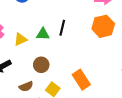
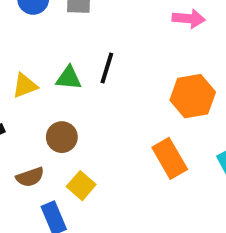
orange hexagon: (103, 26) -> (193, 96), moved
orange rectangle: (81, 80) -> (170, 158), moved

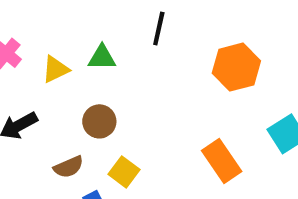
black line: (107, 68) -> (159, 28), moved
orange rectangle: (170, 158) -> (222, 161), moved

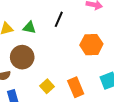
brown circle: (99, 121) -> (22, 57), size x1.5
yellow square: (124, 172) -> (47, 86), moved

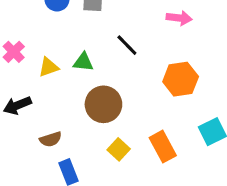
black line: (59, 19) -> (127, 45), turned -63
brown circle: (22, 57) -> (103, 104), moved

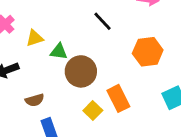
green triangle: (83, 62) -> (59, 52), moved
orange rectangle: (163, 147) -> (118, 98), moved

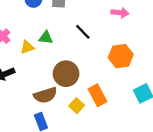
green triangle: (59, 52) -> (46, 38), moved
brown semicircle: (35, 100) -> (45, 95), moved, size x1.5

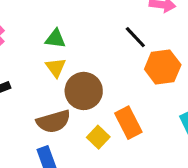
black line: (83, 32) -> (135, 37), moved
yellow triangle: (27, 47) -> (56, 67), moved, turned -48

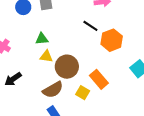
yellow triangle: (56, 67) -> (46, 56), turned -32

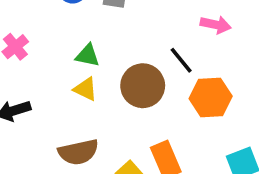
brown circle: (67, 67) -> (143, 86), moved

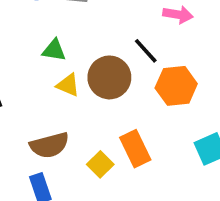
yellow triangle: (85, 89) -> (68, 85), moved

